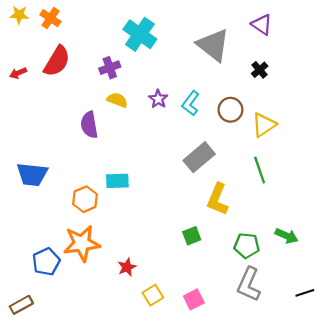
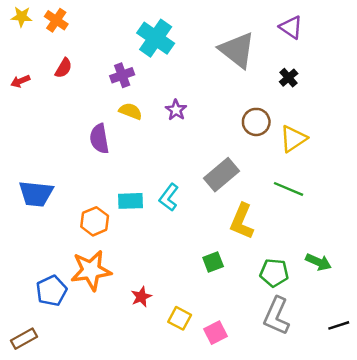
red semicircle: (57, 61) -> (63, 68), size x0.6
cyan L-shape: (191, 103) -> (169, 197), moved
green line: (260, 170) -> (289, 189), turned -48
yellow square: (153, 295) -> (180, 318), moved, turned -30

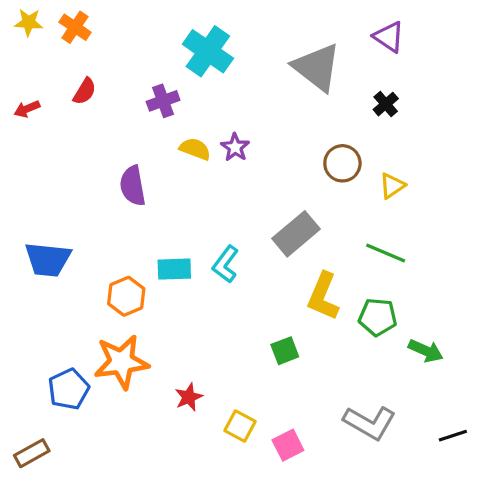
yellow semicircle: (130, 111) -> (195, 149), moved
yellow triangle: (293, 139) -> (392, 186), size x0.7
green pentagon: (274, 273) -> (378, 317), moved
gray L-shape: (277, 316) -> (370, 423), turned -84

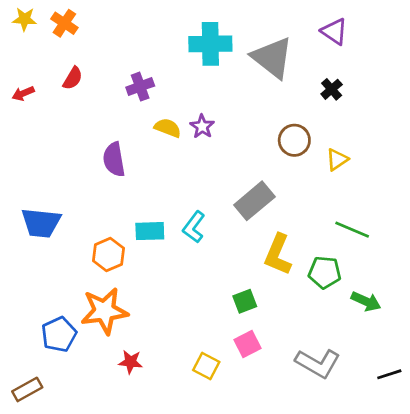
cyan cross: (208, 51) -> (210, 44), moved, turned -36
green line: (386, 253) -> (352, 230), moved
red star: (189, 397) -> (131, 362), moved, turned 30
pink square: (288, 445) -> (248, 344), moved

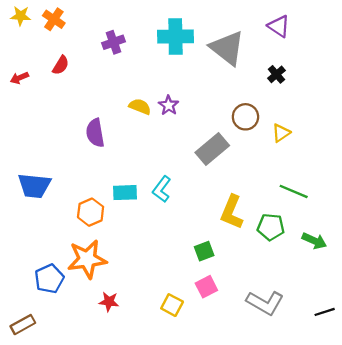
purple cross: (140, 87) -> (114, 42), moved
gray rectangle: (254, 201) -> (212, 149), moved
green arrow: (366, 301) -> (314, 241), moved

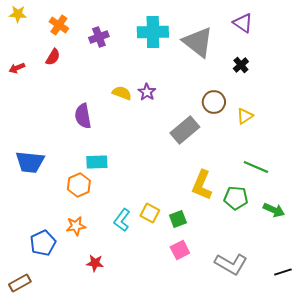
orange cross: (54, 19) -> (59, 25), moved
cyan L-shape: (162, 189) -> (122, 220), moved
cyan rectangle: (125, 193) -> (97, 162), moved
orange star: (87, 259) -> (76, 226), size x0.6
yellow square: (172, 305) -> (150, 213), moved

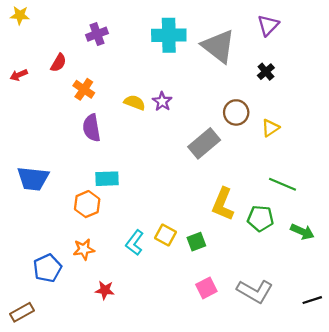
purple triangle: (243, 23) -> (268, 25), turned 40
orange cross: (59, 25) -> (84, 89), moved
purple cross: (99, 37) -> (97, 34), moved
pink square: (180, 250) -> (206, 288), moved

